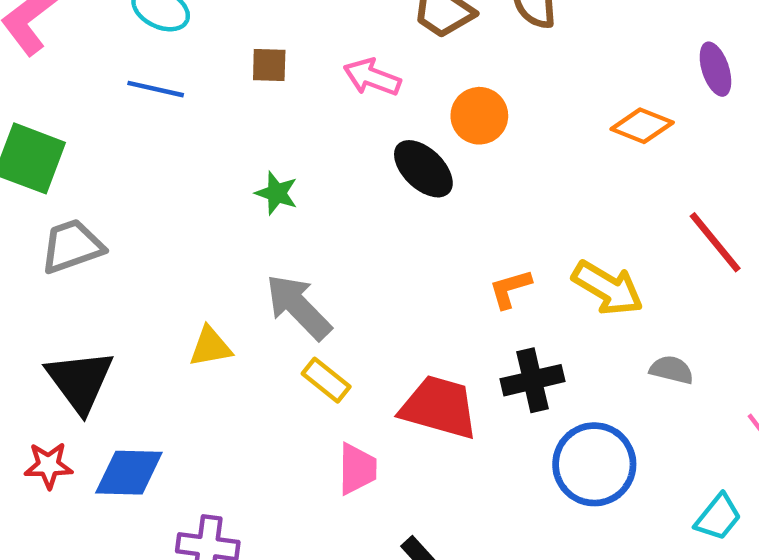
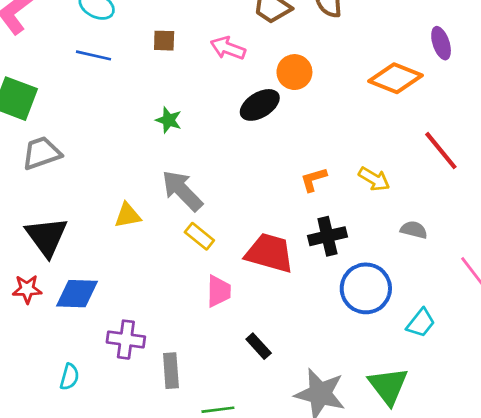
orange diamond: (642, 126) -> (395, 78), size x1.4
black ellipse: (423, 169) -> (260, 105), turned -75
yellow arrow: (608, 288) -> (374, 179), size x0.7
cyan trapezoid: (718, 517) -> (421, 323), moved

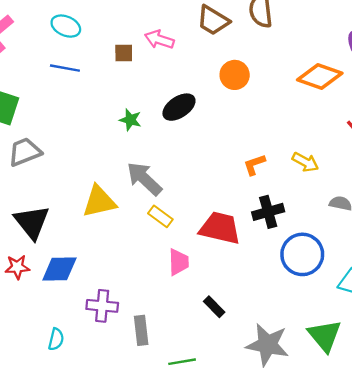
pink arrow: (228, 48) -> (159, 39), moved
black ellipse: (260, 105) -> (179, 107), moved
yellow triangle: (128, 215) -> (99, 201), size x1.5

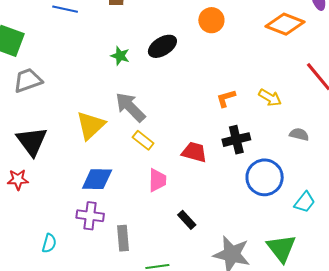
yellow triangle: (99, 201) -> (91, 125), turned -32
red trapezoid: (220, 228) -> (194, 152), size x0.7
blue diamond: (59, 269) -> (97, 179), moved

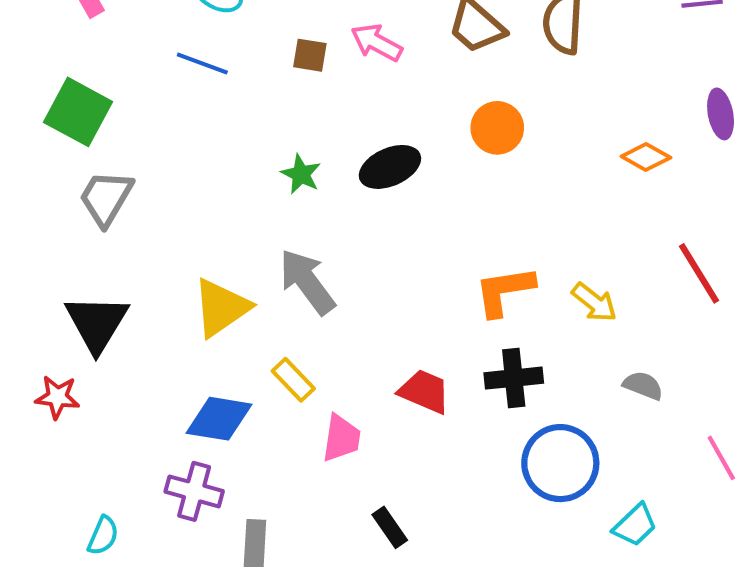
orange diamond: (285, 24) -> (646, 157), size x0.6
gray trapezoid: (28, 80) -> (106, 198), turned -48
orange L-shape: (226, 98) -> (504, 291), size x1.5
yellow rectangle: (143, 140) -> (293, 380), moved

